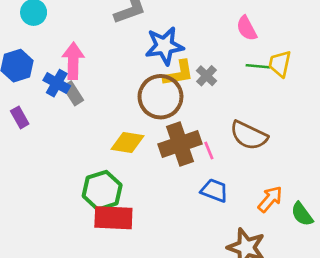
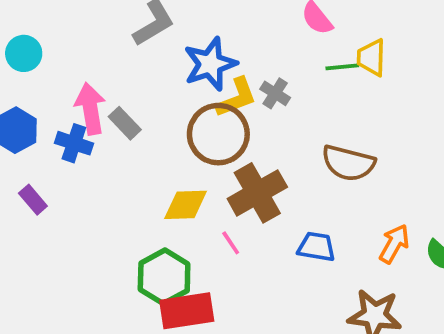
gray rectangle: (73, 93) -> (125, 123), moved
pink line: (209, 150) -> (231, 243), moved

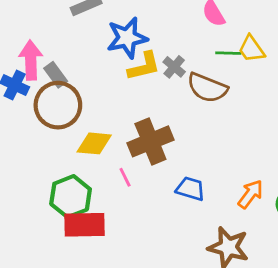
yellow trapezoid: (371, 58) -> (252, 49), turned -44
brown circle: (218, 134) -> (58, 105), moved
brown semicircle: (348, 163) -> (207, 88), moved

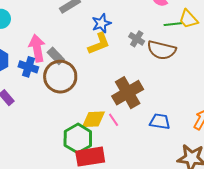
blue star: (127, 38) -> (101, 23), size x0.7
yellow L-shape: (144, 66) -> (99, 44), moved
yellow diamond: (94, 143) -> (93, 119), moved

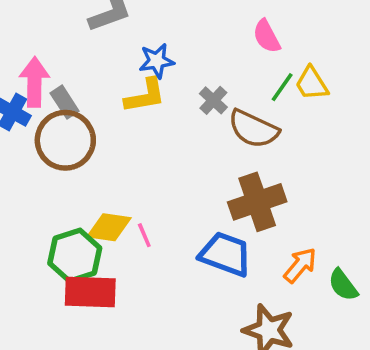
green line: (173, 24) -> (282, 87), turned -60
brown cross: (128, 93) -> (257, 202), moved
blue trapezoid: (160, 121) -> (225, 254), size x1.4

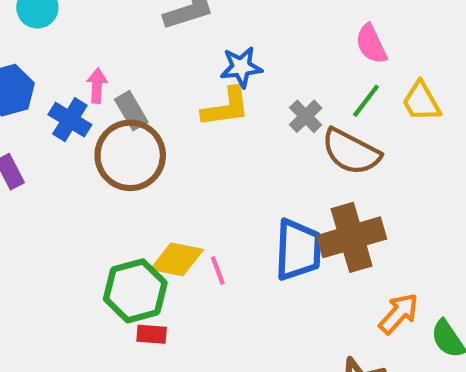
pink arrow: (34, 82) -> (97, 86), size x0.6
green line: (282, 87) -> (366, 101), moved
blue trapezoid: (225, 254) -> (298, 250), moved, turned 70
red rectangle: (90, 292) -> (152, 334), size x0.5

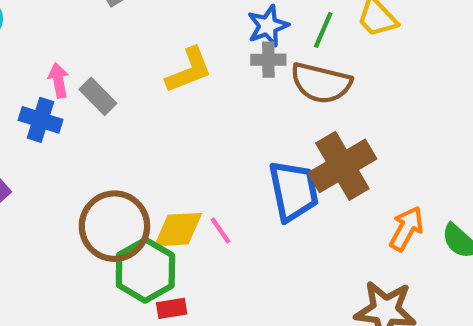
blue star: (241, 67) -> (268, 26), moved
gray cross: (306, 116) -> (268, 60), turned -32
brown circle: (130, 155) -> (114, 226), moved

